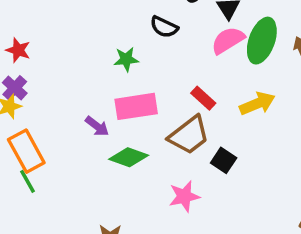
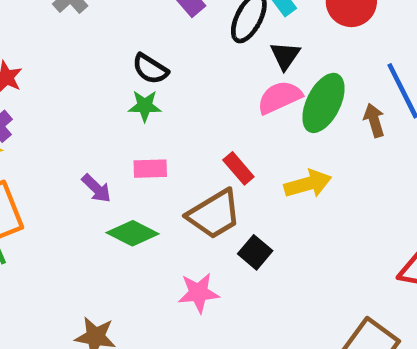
black semicircle: (164, 27) -> (150, 69), moved
pink rectangle: (136, 106) -> (150, 169), size x0.6

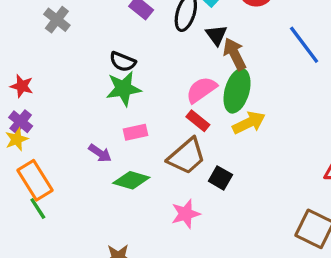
pink semicircle: (280, 97) -> (201, 90), moved
green ellipse: (323, 103) -> (237, 91), moved
green star: (145, 106) -> (124, 89), size x1.5
brown arrow: (374, 120) -> (235, 54), moved, size x1.4

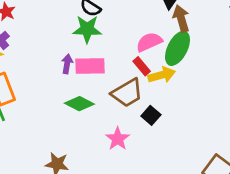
yellow arrow: (249, 123) -> (162, 75), moved
pink rectangle: (135, 132) -> (90, 66), size x1.5
purple arrow: (100, 153) -> (67, 64), moved, turned -126
pink star: (186, 214) -> (118, 139), turned -30

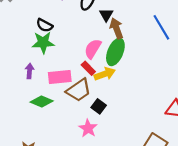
pink semicircle: (149, 42) -> (93, 49), turned -30
pink rectangle: (90, 66) -> (60, 77), moved
pink star: (118, 139) -> (88, 128), moved

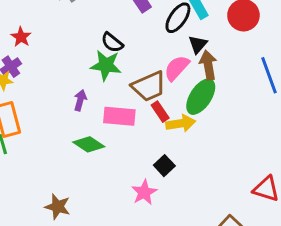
pink semicircle: (93, 49) -> (177, 68), moved
brown trapezoid: (79, 90) -> (149, 86), moved

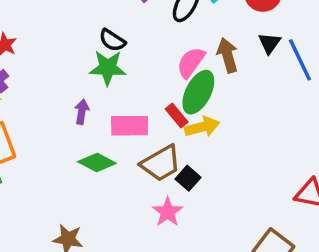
black triangle: (198, 44) -> (269, 43), moved
brown trapezoid: (149, 86) -> (161, 163), moved
green ellipse: (201, 97) -> (198, 92), moved

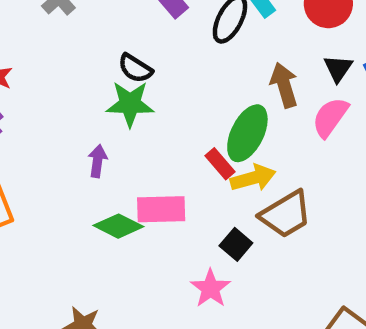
pink semicircle: (191, 62) -> (330, 117), moved
pink rectangle: (130, 126) -> (161, 209), moved
brown trapezoid: (161, 163) -> (286, 214), moved

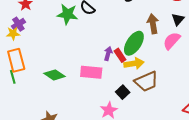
green star: (130, 104) -> (67, 14), moved
purple arrow: (98, 161) -> (108, 54), moved
green diamond: (118, 226) -> (54, 75), moved

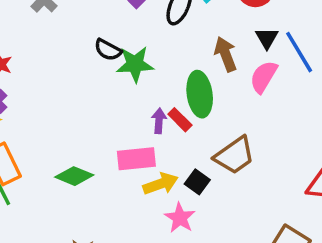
green star: (67, 14) -> (135, 64), moved
green ellipse: (134, 43) -> (200, 94), turned -30
yellow arrow: (134, 63) -> (161, 184), moved

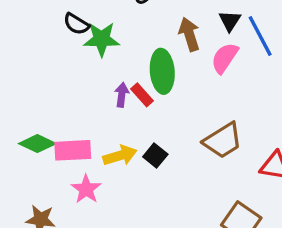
brown trapezoid: (234, 155) -> (223, 141), moved
pink rectangle: (136, 159) -> (73, 150), moved
pink star: (180, 218) -> (86, 189), moved

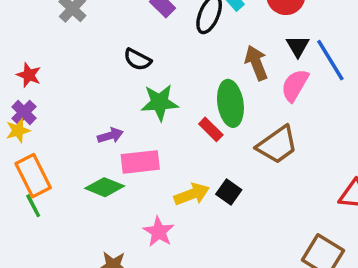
green star: (102, 39) -> (160, 102), moved
purple arrow: (122, 95) -> (110, 136), moved, turned 70
brown trapezoid: (223, 141) -> (277, 145), moved
pink rectangle: (73, 150) -> (140, 162), moved

